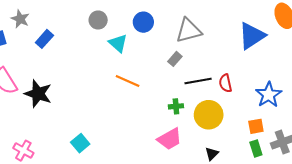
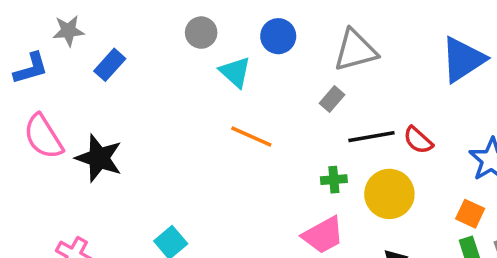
gray star: (20, 19) -> (68, 31), turned -30
red semicircle: (225, 83) -> (418, 140), turned -36
orange square: (256, 126) -> (470, 214), turned 35

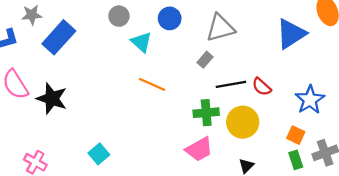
blue rectangle: (110, 65) -> (59, 37), size x1.6
green cross: (334, 180) -> (206, 113), size x1.5

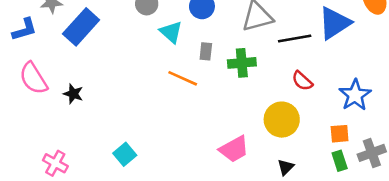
gray rectangle: (205, 60) -> (206, 51), moved, turned -35
black line: (231, 84) -> (295, 38), moved
black star: (52, 99) -> (73, 94), size x0.6
green cross: (206, 113) -> (242, 63), moved
orange square: (296, 135) -> (340, 134), turned -30

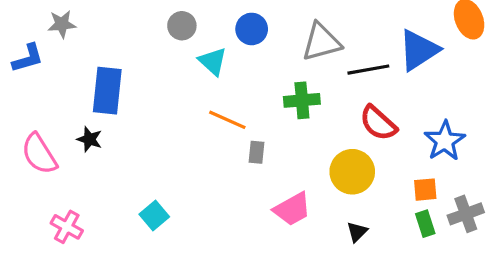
blue rectangle: (81, 27) -> (107, 91), moved, turned -36
gray rectangle: (206, 51) -> (257, 152), moved
pink semicircle: (33, 78) -> (39, 154), moved
red semicircle: (302, 81) -> (378, 123), size x1.4

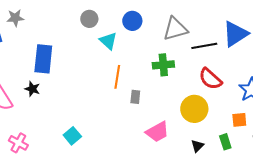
orange line: (227, 120) -> (117, 77), turned 75
green rectangle: (425, 224) -> (225, 142), moved

